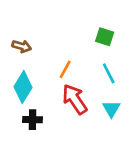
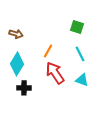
cyan triangle: (111, 109) -> (82, 80), turned -40

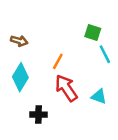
cyan line: (80, 54) -> (105, 54), moved
black cross: (24, 88) -> (38, 115), moved

